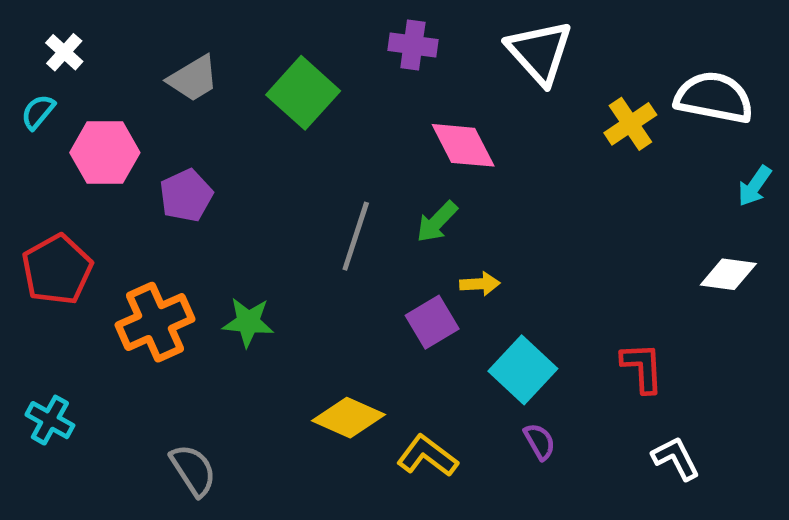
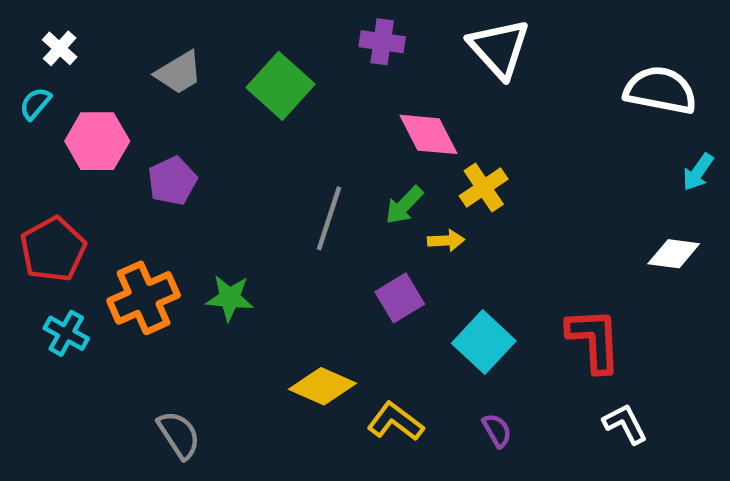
yellow cross: (630, 124) -> (484, 187), moved
yellow arrow: (480, 284) -> (446, 240), moved
red L-shape: (642, 367) -> (594, 340), size x1.4
cyan cross: (50, 420) -> (66, 333), moved
purple semicircle: (540, 442) -> (497, 430), moved

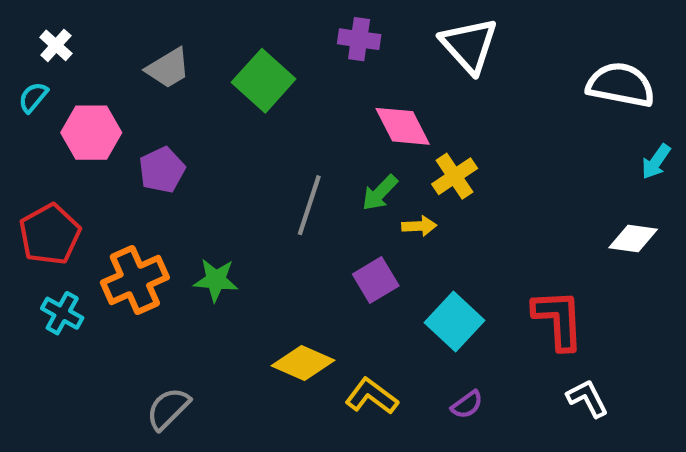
purple semicircle: (497, 430) -> (467, 405), turned 84
gray semicircle: (179, 435) -> (168, 409), turned -102

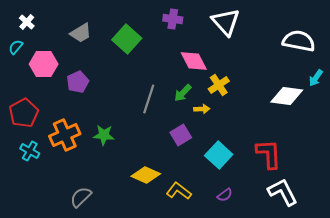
white diamond: (633, 238) -> (287, 96), moved, size x1.4
white L-shape: (587, 398) -> (283, 192), size x1.5

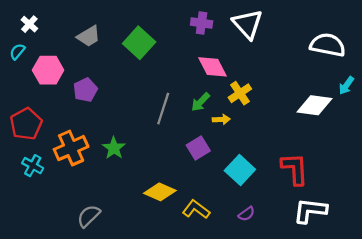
purple cross: (173, 19) -> (202, 23), moved
green star: (104, 135) -> (114, 148), turned 30
white L-shape: (283, 192) -> (310, 211), turned -56

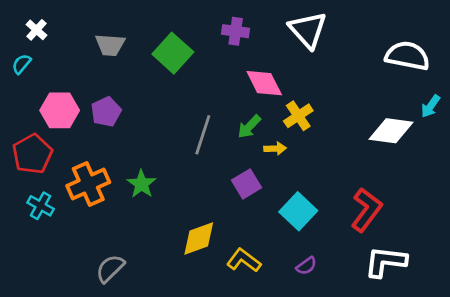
purple cross: (202, 23) -> (236, 31), moved
gray trapezoid: (89, 36) -> (110, 45), turned 35
pink hexagon: (48, 70) -> (60, 110), moved
red L-shape: (295, 169) -> (366, 210), turned 40
yellow diamond: (160, 192) -> (199, 238), turned -44

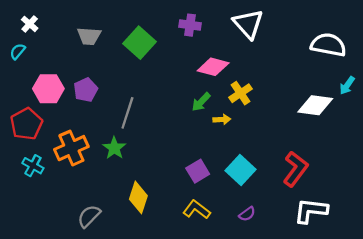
pink diamond: (264, 83) -> (213, 67), turned -48
gray line: (203, 135) -> (127, 113), moved
purple square: (246, 184) -> (198, 171), moved
yellow diamond: (199, 238) -> (138, 197), moved, turned -52

